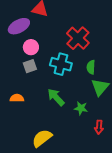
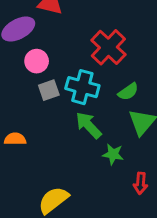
gray square: (30, 66) -> (49, 90), moved
green semicircle: (91, 67) -> (128, 92), turned -128
green arrow: (56, 97) -> (89, 125), moved

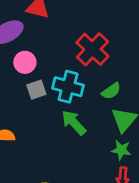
green star: (113, 154) -> (121, 150), moved

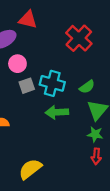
red cross: (92, 49) -> (79, 38), moved
green arrow: (74, 123) -> (57, 112), turned -50

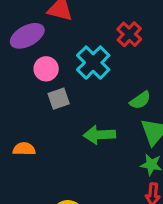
red cross: (79, 38) -> (129, 34), size x0.7
cyan cross: (52, 83) -> (93, 63), moved, turned 30

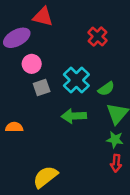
cyan cross: (93, 63) -> (76, 80), moved

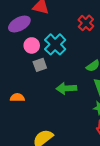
cyan cross: (76, 80) -> (55, 44), moved

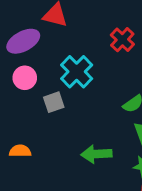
pink circle: (32, 45) -> (25, 78), moved
green arrow: (66, 88) -> (96, 154), moved

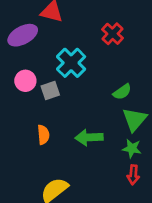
pink circle: (25, 78) -> (25, 81), moved
orange semicircle: (20, 151) -> (43, 135), moved, turned 84

